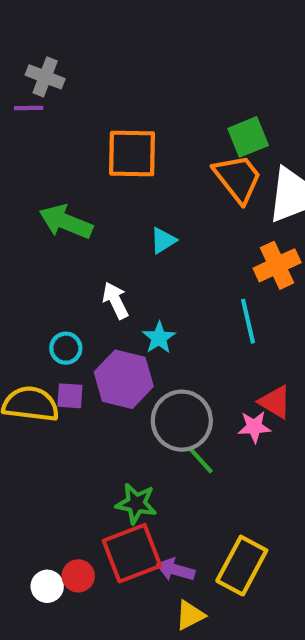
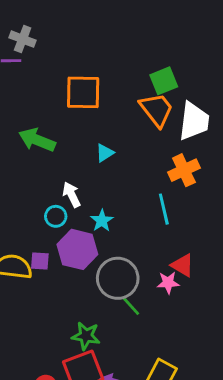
cyan circle: (66, 348) -> (56, 216), moved

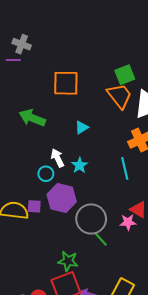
cyan star: (102, 221) -> (80, 165), moved

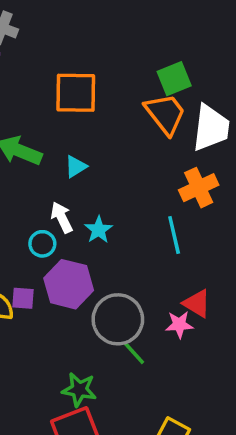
cyan triangle: (82, 127) -> (76, 167), moved

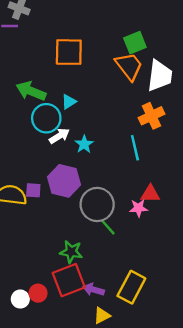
white arrow: (62, 217) -> (59, 136), turned 84
cyan circle: (42, 244) -> (46, 118), moved, size x1.6
red triangle: (197, 304) -> (150, 194), turned -30

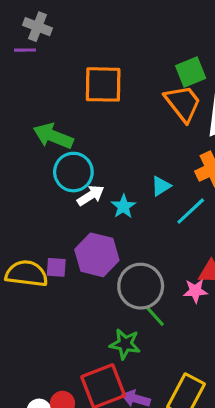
cyan triangle: (69, 102) -> (161, 186), moved
cyan line: (135, 148) -> (191, 211), turned 60
green star: (71, 252) -> (125, 344), moved

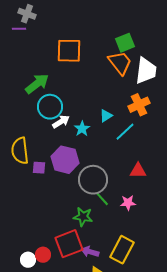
green arrow: (53, 136) -> (37, 84), turned 120
yellow semicircle: (27, 274) -> (20, 151), moved, turned -104
pink star: (195, 291) -> (128, 203), moved

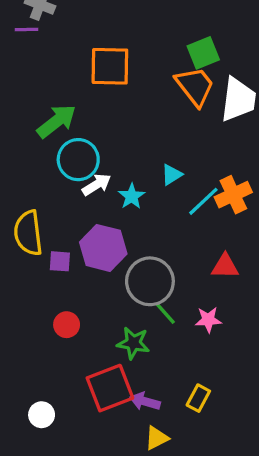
orange cross: (139, 105) -> (233, 195), moved
yellow rectangle: (122, 250) -> (198, 398), size x0.6
red circle: (43, 255) -> (67, 325), moved

